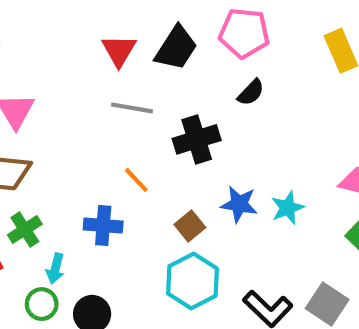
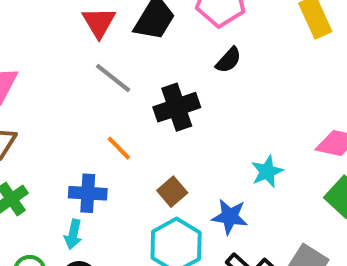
gray line: (132, 108) -> (113, 78), turned 30
blue star: (239, 204) -> (230, 217), moved
cyan arrow: (55, 268) -> (73, 234), moved

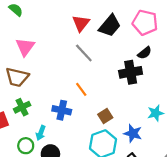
black cross: (177, 107) -> (131, 72), moved
cyan arrow: (73, 234) -> (41, 133), moved

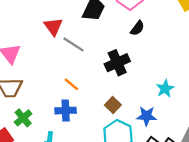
red triangle: (81, 23) -> (53, 26), moved
black cross: (131, 72) -> (117, 63), moved
orange line: (81, 89) -> (71, 84), moved

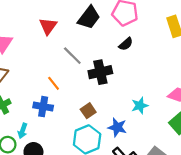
gray line: (74, 44) -> (72, 56), moved

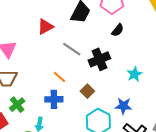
red triangle: (48, 26) -> (45, 27), turned 36
cyan star: (140, 106) -> (134, 74), moved
brown square: (88, 111) -> (87, 91), moved

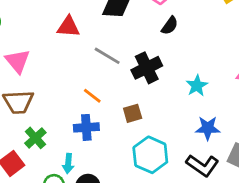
red triangle: (45, 27) -> (68, 27), turned 36
brown square: (87, 91) -> (133, 113), turned 32
blue star: (123, 106) -> (208, 128), moved

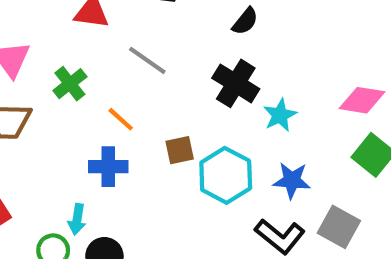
black cross: (147, 68) -> (236, 83), moved, turned -36
green cross: (35, 138) -> (70, 84), moved
cyan hexagon: (150, 155) -> (226, 175), moved

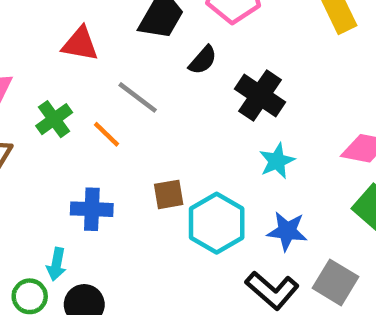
black semicircle: (245, 21) -> (203, 60), moved
black cross: (236, 83) -> (260, 96), moved
orange line: (121, 119) -> (106, 134), moved

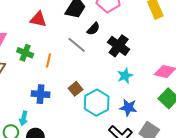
gray line: (138, 97) -> (77, 45), moved
green cross: (54, 119) -> (25, 53), turned -35
orange line: (106, 134) -> (49, 61), turned 56
brown square: (169, 194) -> (76, 89), turned -32

